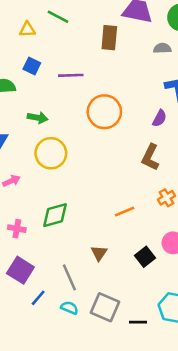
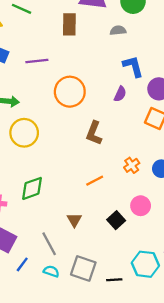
brown L-shape: (150, 157) -> (94, 133), moved

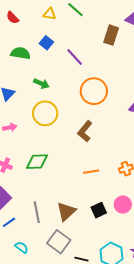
purple line: (37, 61) -> (75, 57), turned 36
brown L-shape: (94, 133) -> (85, 131), moved
brown triangle: (74, 220) -> (66, 211), moved, size x1.5
cyan semicircle: (51, 271) -> (22, 247), moved

